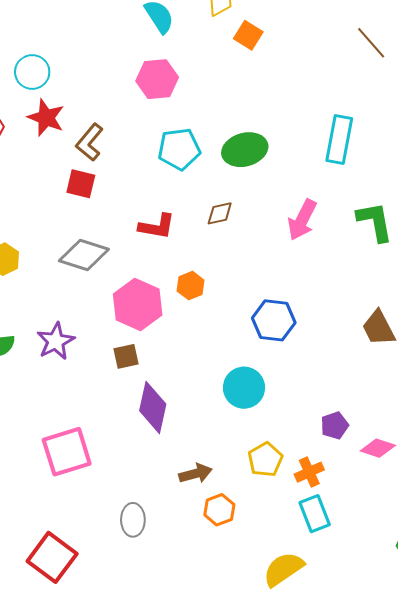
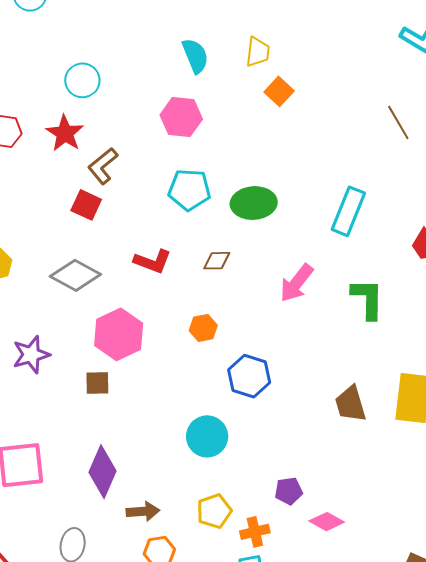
cyan circle: (32, 72) -> (82, 80), moved
orange hexagon: (191, 286) -> (203, 328), moved
purple diamond: (153, 407) -> (103, 472), moved

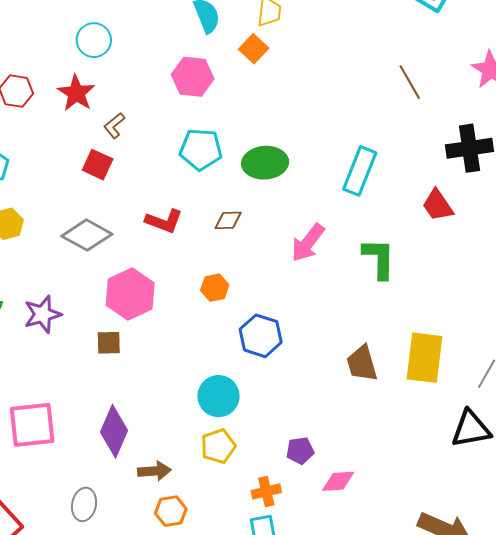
orange square: (279, 91) -> (254, 49), moved
brown L-shape: (103, 166) -> (114, 126), size x0.7
yellow pentagon: (214, 511) -> (218, 446), moved
pink diamond: (327, 522) -> (338, 481), turned -32

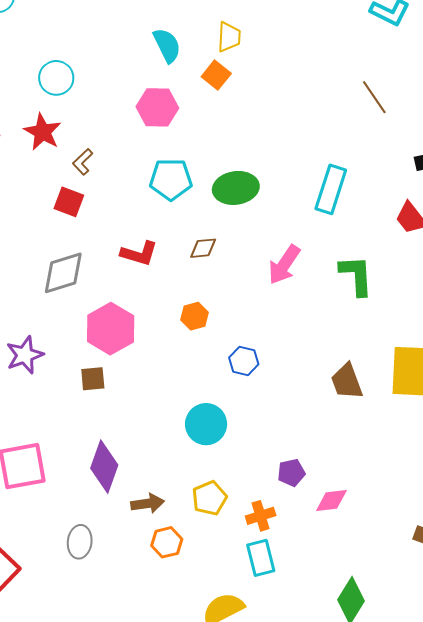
gray diamond: (87, 235) -> (63, 273), turned -42
blue hexagon: (261, 336) -> (244, 361), size x0.7
yellow pentagon: (218, 446) -> (209, 498), moved

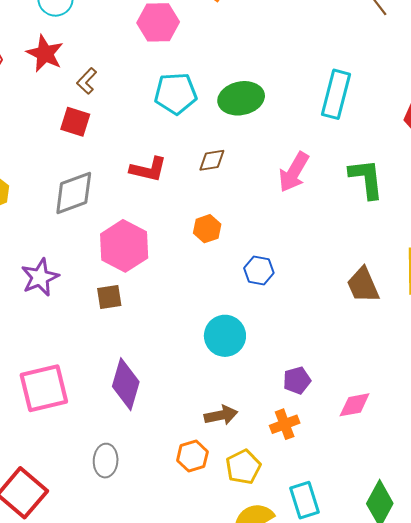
purple pentagon: (291, 473) -> (297, 380), moved
yellow pentagon: (209, 498) -> (243, 467), moved
brown arrow: (147, 503) -> (221, 415), moved
cyan rectangle: (261, 558) -> (304, 500), moved

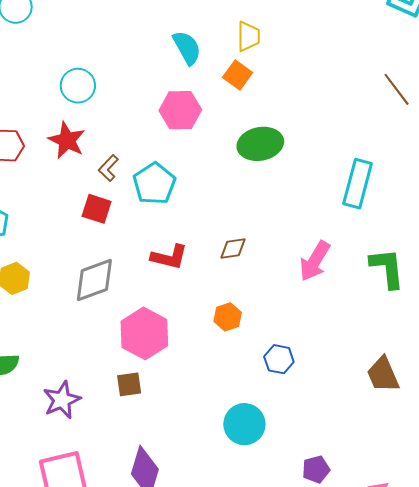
cyan pentagon: (176, 93) -> (154, 184), moved, turned -30
green ellipse: (241, 98) -> (260, 144), moved
purple star: (40, 277) -> (62, 400), moved

